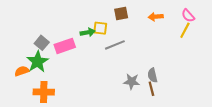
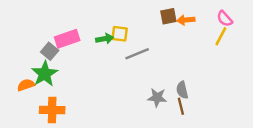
brown square: (121, 14) -> (168, 16), moved
pink rectangle: (65, 46) -> (67, 39), moved

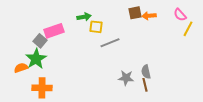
yellow line: (221, 36) -> (188, 29), moved
green arrow: (105, 39) -> (84, 17), moved

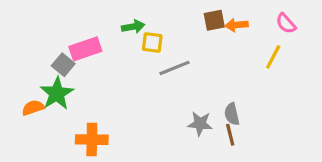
yellow line: (188, 29) -> (273, 57), moved
orange cross: (42, 88) -> (92, 140), moved

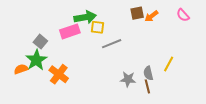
orange arrow: (237, 25) -> (151, 16), turned -32
green arrow: (133, 27) -> (85, 17), size x1.5
pink rectangle: (85, 49) -> (70, 31), moved
yellow line: (273, 57) -> (169, 64), moved
orange cross: (92, 140) -> (59, 74), moved, turned 36

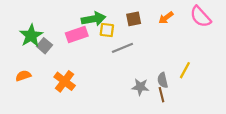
brown square: (137, 13) -> (134, 19), moved
pink semicircle: (183, 15) -> (200, 17), size x1.5
green star: (36, 60) -> (31, 36), moved

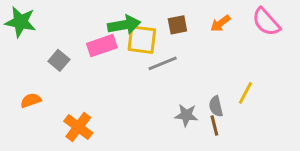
yellow square: (107, 30) -> (142, 40), size x1.5
green star: (31, 36) -> (20, 22), moved, turned -30
orange cross: (65, 81) -> (78, 127), moved

